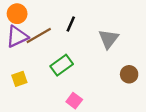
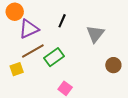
brown line: (39, 35) -> (33, 51), moved
purple triangle: (17, 37) -> (29, 29), moved

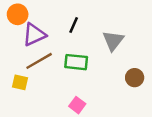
green rectangle: (54, 57) -> (76, 62), moved, turned 42
yellow square: (17, 69) -> (20, 82), turned 32

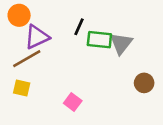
brown line: (39, 61) -> (27, 59), moved
green rectangle: (76, 62) -> (99, 40), moved
pink square: (77, 105) -> (73, 102), moved

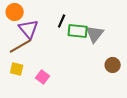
purple triangle: (37, 37) -> (29, 29), turned -45
pink square: (73, 102) -> (43, 77), moved

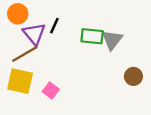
black line: (62, 21) -> (54, 26), moved
yellow square: (17, 69) -> (20, 81), size x1.6

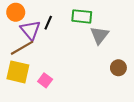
green rectangle: (92, 36) -> (82, 16), moved

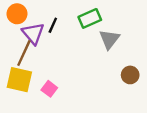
green rectangle: (82, 16) -> (90, 18), turned -30
brown line: (22, 48) -> (24, 53), turned -35

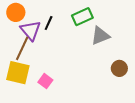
gray triangle: (109, 39) -> (100, 36), turned 30

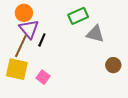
orange circle: (16, 12) -> (24, 13), moved
black line: (49, 23) -> (42, 40), moved
gray triangle: (100, 36) -> (95, 34), turned 36

